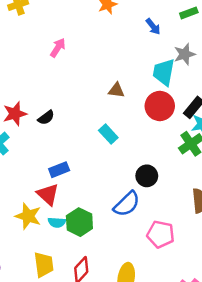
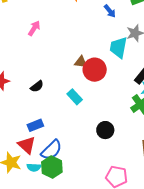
red circle: (160, 106) -> (95, 70), moved
black semicircle: (46, 118) -> (37, 86), moved
blue semicircle: (127, 204) -> (51, 150), moved

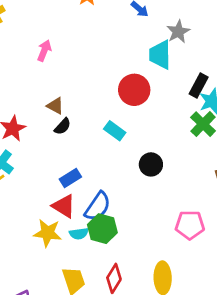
brown triangle: (81, 62) -> (55, 106), moved, turned 32
black circle: (105, 130) -> (151, 164), moved

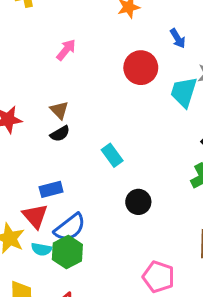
red circle: (134, 90) -> (141, 68), moved

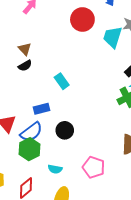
blue rectangle: (51, 189) -> (41, 109), moved
black circle: (138, 202) -> (65, 130), moved
cyan semicircle: (41, 249) -> (55, 169), moved

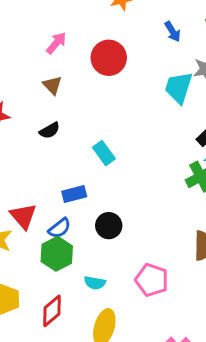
red circle: (82, 19) -> (109, 58), moved
brown triangle: (25, 49) -> (52, 85), moved
blue semicircle: (31, 132) -> (59, 228), size x0.7

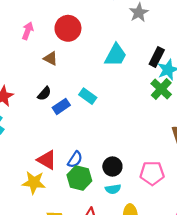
brown triangle: (52, 85) -> (51, 59), moved
cyan trapezoid: (179, 88) -> (116, 55), moved, turned -150
blue rectangle: (74, 194) -> (61, 106), moved
black circle: (109, 226) -> (112, 167), moved

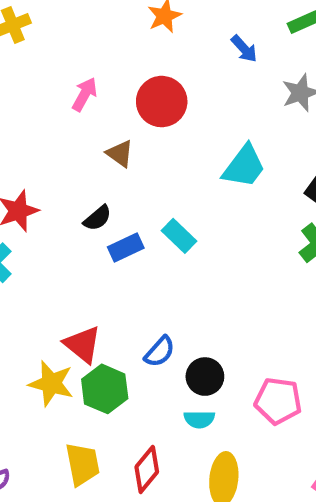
blue semicircle: (75, 159) -> (160, 352), moved
green hexagon: (79, 178) -> (105, 389), moved

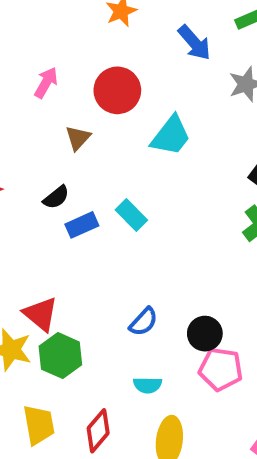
blue arrow: (244, 49) -> (194, 43), size x1.4
brown triangle: (120, 154) -> (78, 138), turned 36
cyan trapezoid: (244, 166) -> (171, 136), moved
blue semicircle: (160, 352) -> (143, 322), moved
black circle: (205, 377) -> (205, 334), moved

